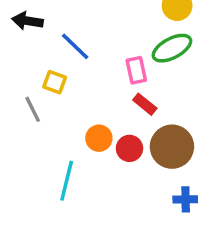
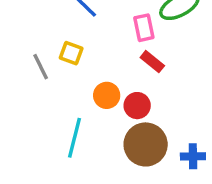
yellow square: (55, 82) -> (71, 53), moved
brown circle: (172, 147) -> (146, 144), moved

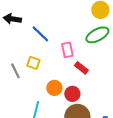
pink rectangle: (144, 28) -> (67, 50), moved

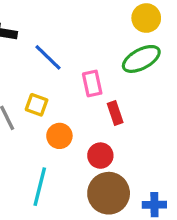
red rectangle: (81, 68) -> (115, 113), turned 32
orange circle: (54, 88) -> (59, 136), moved

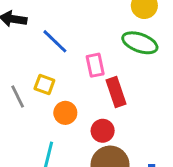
green ellipse: (141, 59) -> (140, 43), turned 48
red rectangle: (115, 113) -> (116, 92), size x1.4

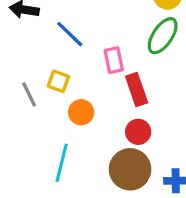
green ellipse: (140, 43) -> (163, 36), turned -76
red circle: (103, 131) -> (138, 132), moved

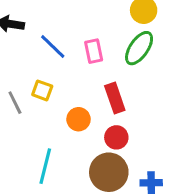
pink rectangle: (114, 60) -> (94, 51), moved
orange circle: (81, 112) -> (79, 119), moved

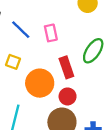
green ellipse: (139, 48) -> (93, 51), moved
orange circle: (79, 119) -> (40, 83), size x1.6

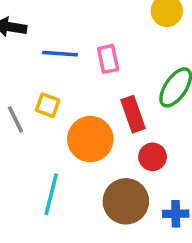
blue line: (21, 30) -> (60, 54), turned -40
red circle: (68, 96) -> (153, 157), moved

